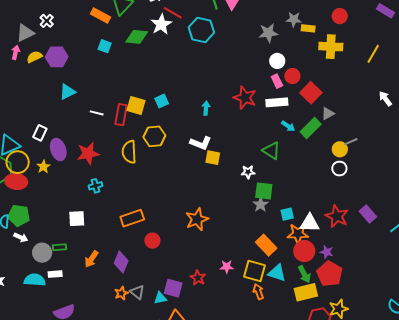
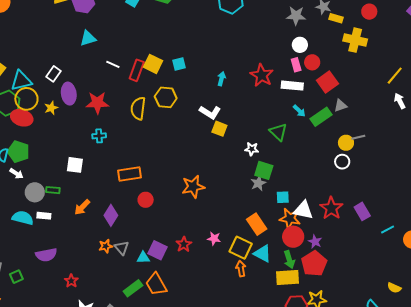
yellow line: (373, 54) -> (395, 76), moved

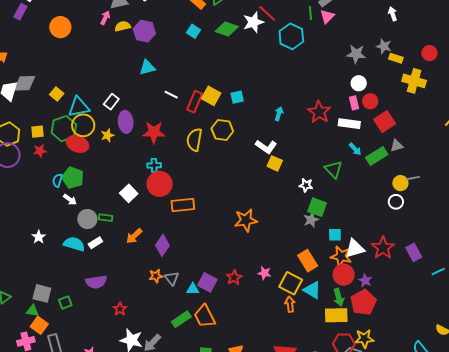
white square: (75, 165) -> (129, 193), turned 36
red circle: (146, 200) -> (160, 184), moved, size x1.6
white triangle: (303, 210) -> (355, 248), turned -30
white rectangle: (44, 216) -> (95, 243), turned -40

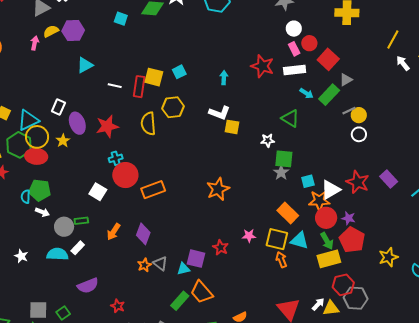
pink arrow: (105, 18) -> (35, 43), moved
gray line: (413, 178) -> (349, 111), moved
yellow star: (364, 339) -> (388, 257), moved

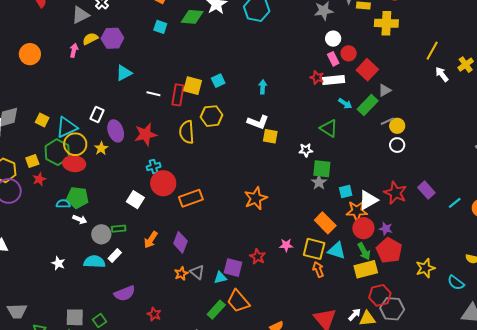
red star: (262, 66) -> (317, 77), moved, size x0.6
cyan semicircle: (26, 197) -> (63, 204), turned 88

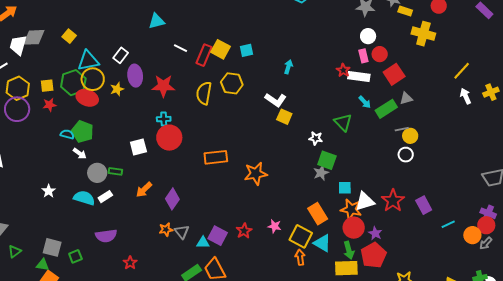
yellow square: (42, 120) -> (69, 36), moved
orange rectangle: (191, 198) -> (216, 157), moved
white square: (135, 200) -> (138, 147), turned 30

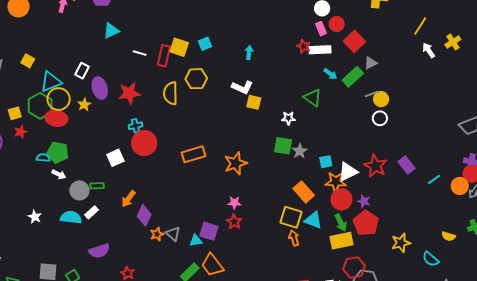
green square: (327, 160) -> (283, 146), moved
purple diamond: (172, 199) -> (144, 215), moved
pink star: (274, 226) -> (234, 203), moved

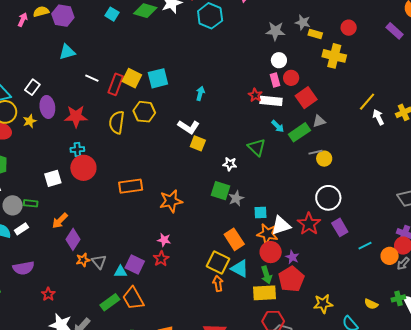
yellow line: (420, 26) -> (367, 102), moved
cyan square: (205, 44) -> (158, 78), size x1.5
white circle: (380, 118) -> (328, 198), moved, size x1.6

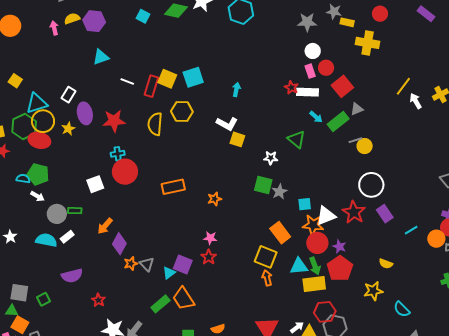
pink arrow: (23, 20) -> (54, 28), turned -32
orange star: (171, 201) -> (215, 199), size x0.6
cyan triangle: (240, 269) -> (299, 266), moved, turned -30
cyan triangle: (120, 272) -> (169, 273), turned -32
yellow semicircle: (371, 304) -> (386, 264), moved

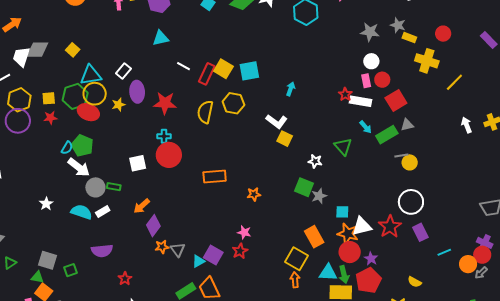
yellow line: (403, 86) -> (454, 82), moved
cyan semicircle: (23, 179) -> (67, 148), turned 104
white arrow: (37, 196) -> (79, 167), size x1.6

